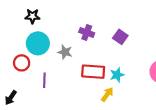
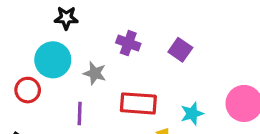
black star: (32, 16) -> (66, 18), moved
cyan star: (117, 75) -> (192, 114), moved
purple line: (44, 80) -> (80, 114), moved

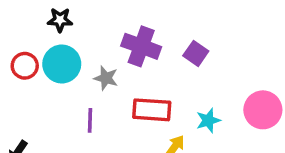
black star: (66, 18) -> (60, 20), moved
purple cross: (128, 43) -> (141, 46), size x1.5
red circle: (28, 90) -> (25, 66), moved

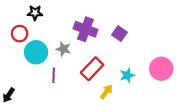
cyan circle: (62, 64) -> (36, 52), moved
red circle: (25, 66) -> (20, 34), moved
red rectangle: (152, 110) -> (92, 69), turned -50

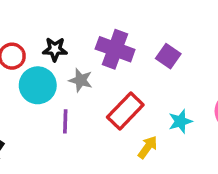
black star: (35, 13) -> (55, 49), moved

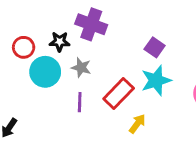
purple cross: (115, 49) -> (91, 24), moved
purple line: (65, 121) -> (80, 102), moved
cyan star: (180, 121) -> (156, 80), moved, size x1.5

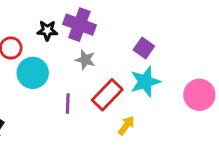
black star: (60, 42) -> (47, 30), moved
gray star: (81, 67) -> (85, 60), moved

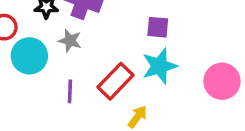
purple square: (144, 48) -> (158, 27), turned -30
gray star: (85, 60) -> (70, 41), moved

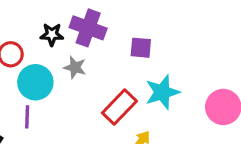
purple square: (158, 27) -> (141, 48), moved
purple line: (70, 91) -> (27, 117), moved

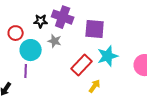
purple square: (141, 48) -> (95, 29), size x1.5

